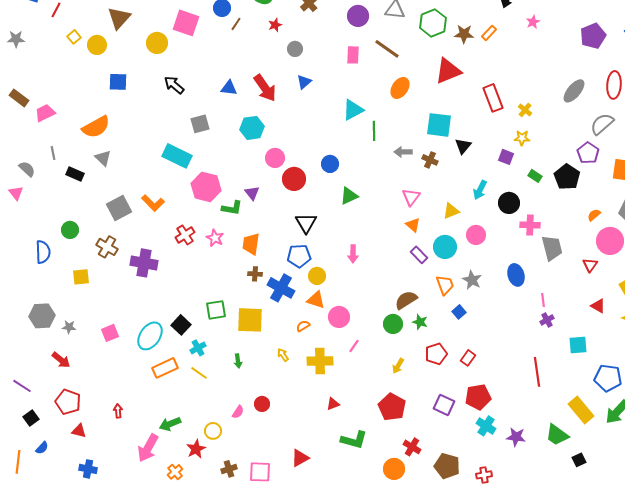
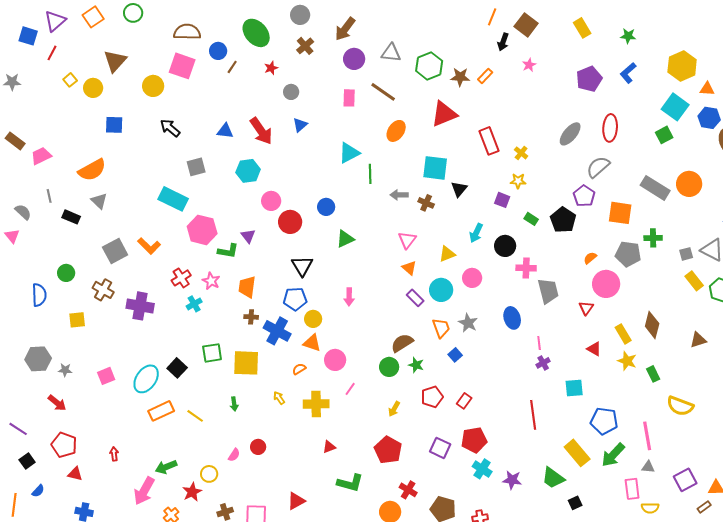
cyan cross: (198, 348) -> (194, 304), moved

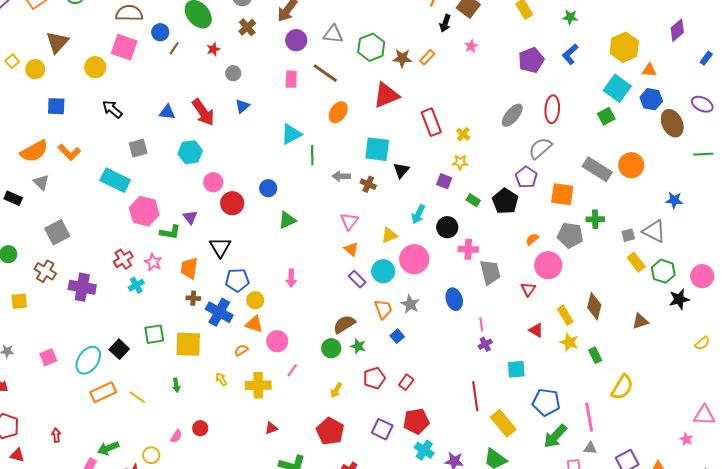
orange L-shape: (149, 246) -> (69, 152), moved
black triangle: (302, 266) -> (220, 247), moved
pink circle: (472, 278) -> (414, 259), size x1.5
yellow semicircle: (680, 406) -> (622, 387), turned -80
yellow rectangle: (577, 453) -> (503, 423), moved

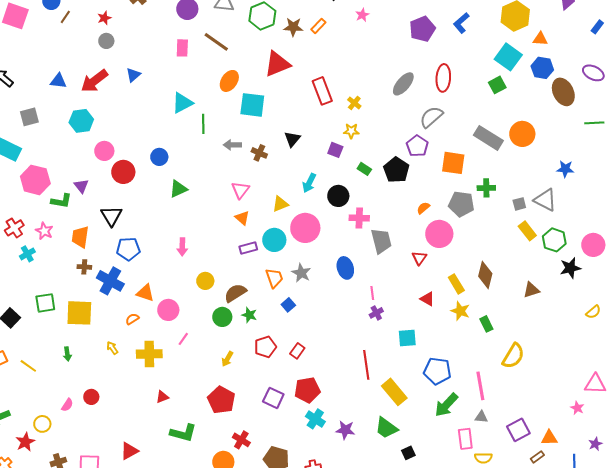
gray circle: (233, 73) -> (106, 41), moved
red arrow: (203, 112) -> (94, 81), turned 88
cyan square: (377, 149) -> (252, 105), moved
purple rectangle: (357, 279) -> (248, 248), turned -60
yellow circle: (255, 300) -> (205, 281), moved

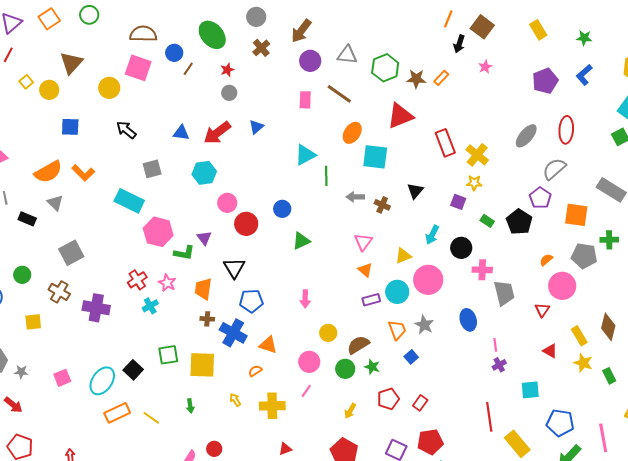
yellow cross: (354, 103) -> (477, 155), size x1.6
pink circle: (168, 310) -> (309, 362), moved

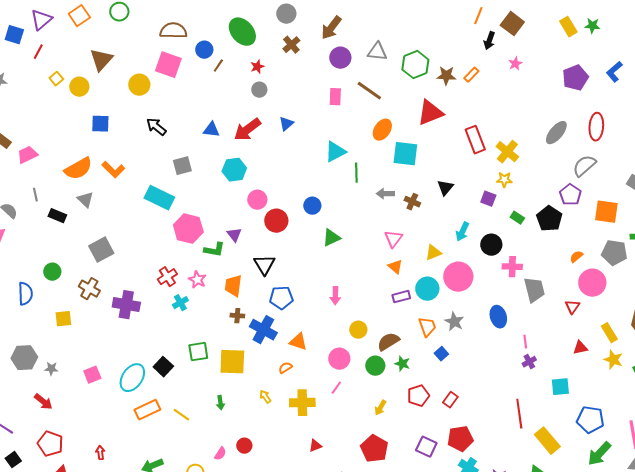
green star: (584, 38) -> (592, 26), moved
red triangle: (550, 351) -> (580, 348), turned -42

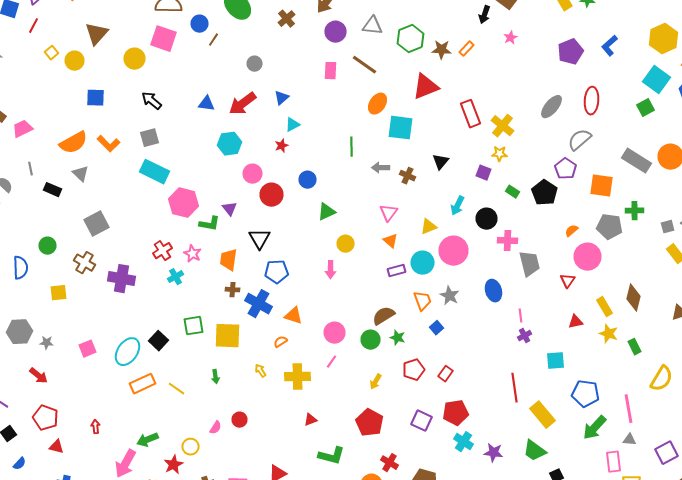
red star: (257, 67) -> (282, 146), moved
cyan triangle: (335, 152) -> (292, 125), moved, size x0.7
gray square: (182, 166) -> (150, 138), moved
yellow circle: (358, 330) -> (346, 244), moved

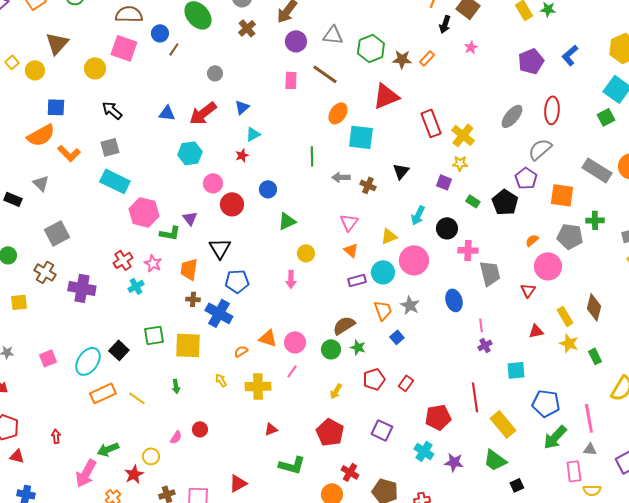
orange semicircle: (74, 143) -> (41, 135), moved
orange triangle: (294, 316) -> (268, 338), moved
red pentagon: (456, 413) -> (438, 417), moved

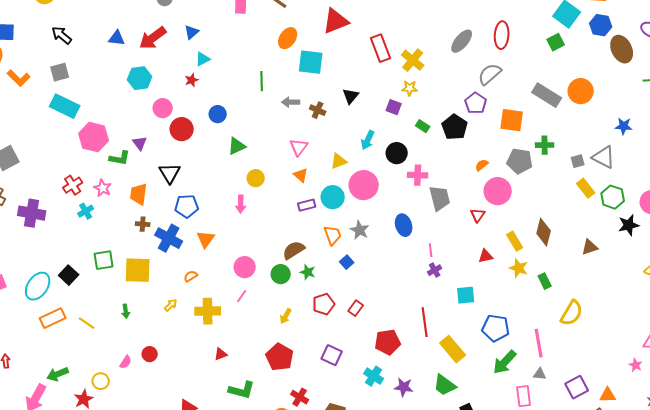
orange triangle: (268, 338) -> (206, 239), moved, turned 48
yellow arrow: (221, 380) -> (171, 305), turned 80

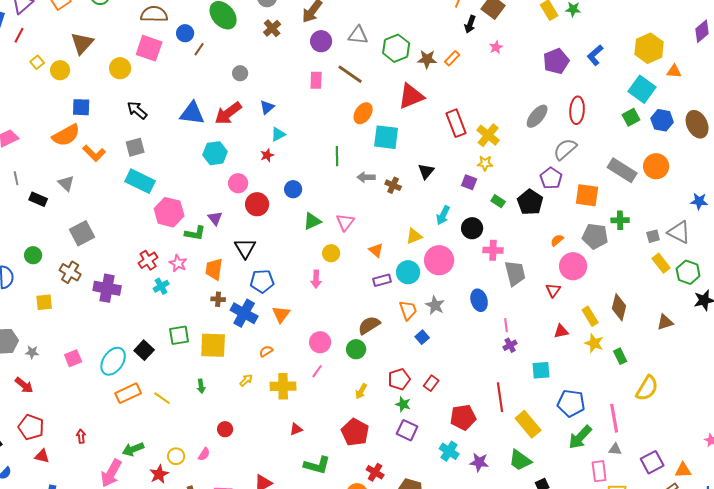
blue hexagon: (601, 25) -> (662, 120), moved
blue triangle: (117, 38) -> (192, 113), size x1.5
pink triangle: (299, 147) -> (345, 222), moved
green star: (308, 272) -> (403, 404), moved
pink semicircle: (126, 362) -> (204, 454), moved

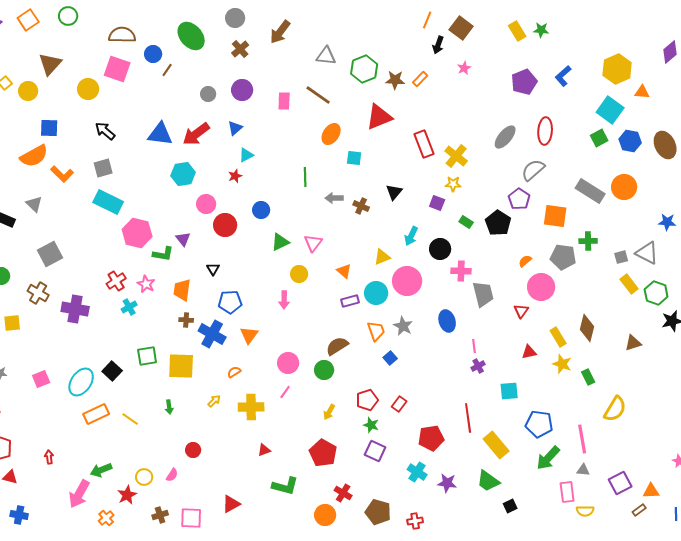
purple circle: (321, 41) -> (242, 90), moved
cyan square: (386, 137) -> (354, 158), size x0.6
black triangle: (245, 248) -> (213, 269), size x0.6

